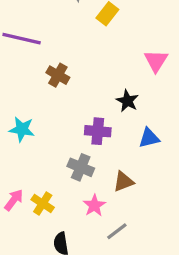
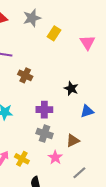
pink triangle: (156, 61) -> (87, 42), moved
purple cross: (98, 131) -> (44, 110), moved
gray line: (117, 231) -> (79, 173), moved

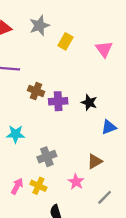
purple cross: (44, 110) -> (58, 101), moved
gray cross: (45, 134) -> (47, 157), moved, turned -35

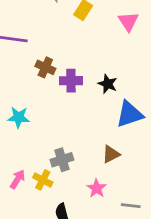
blue triangle: (109, 127) -> (130, 114), size x1.5
gray cross: (47, 157) -> (62, 160), moved
pink star: (76, 182) -> (96, 188), moved
gray line: (105, 197) -> (131, 206), moved, turned 49

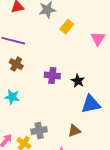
brown cross: (45, 67) -> (16, 64), moved

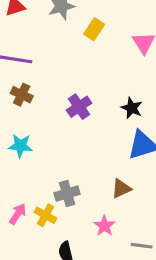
purple cross: (52, 75) -> (79, 107), turned -35
black star: (78, 81) -> (132, 108), moved

